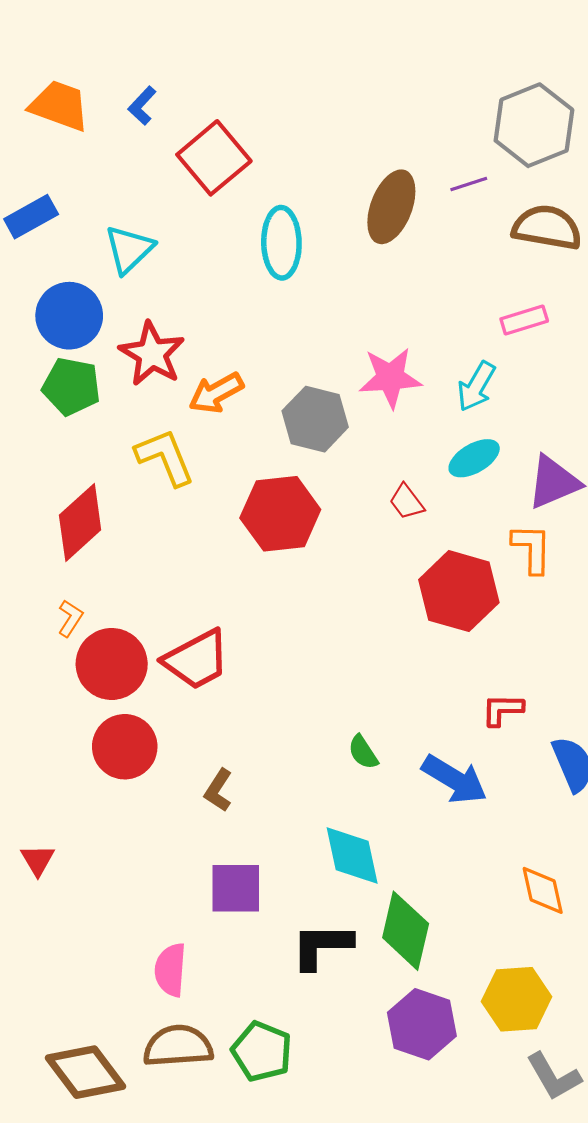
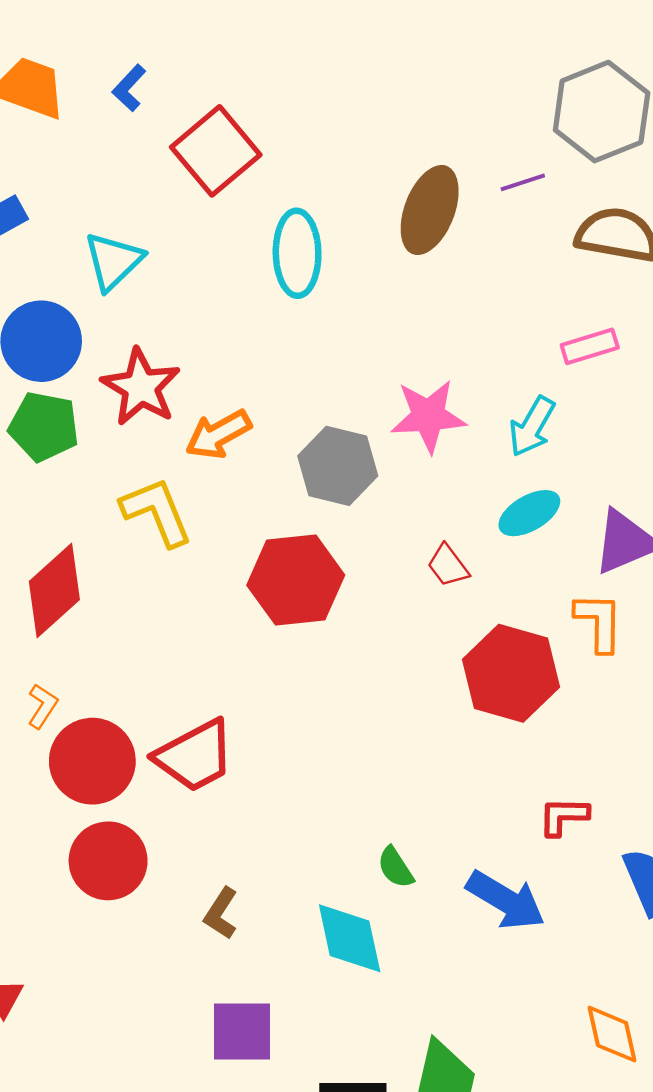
cyan diamond: (352, 856) -> (350, 938), moved

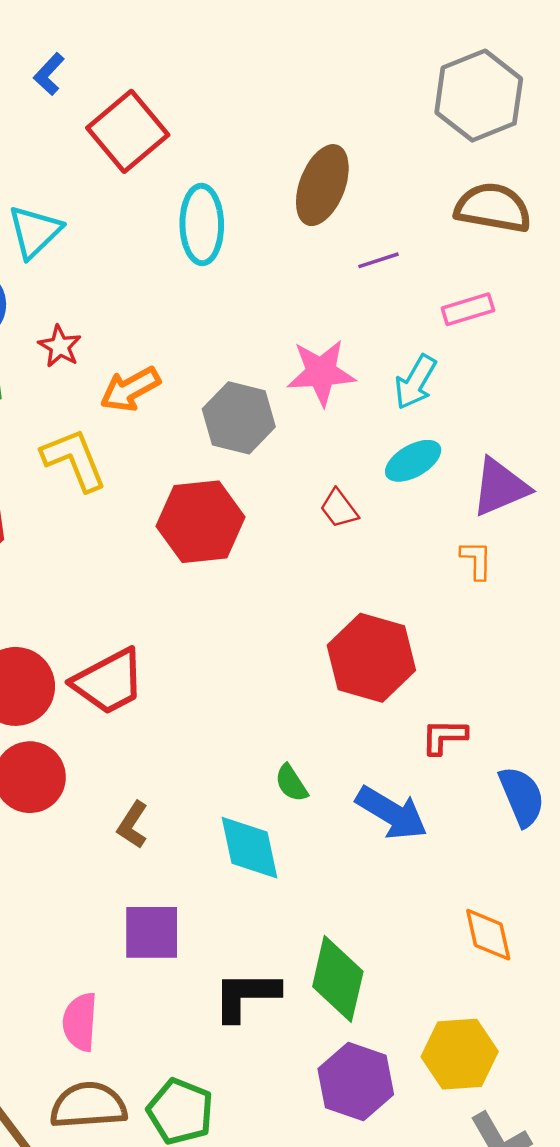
purple line: (523, 182) -> (378, 260), moved
red star: (141, 387) -> (60, 346), size x0.6
orange L-shape: (599, 622) -> (476, 560), size x0.7
red hexagon: (511, 673) -> (371, 658), moved

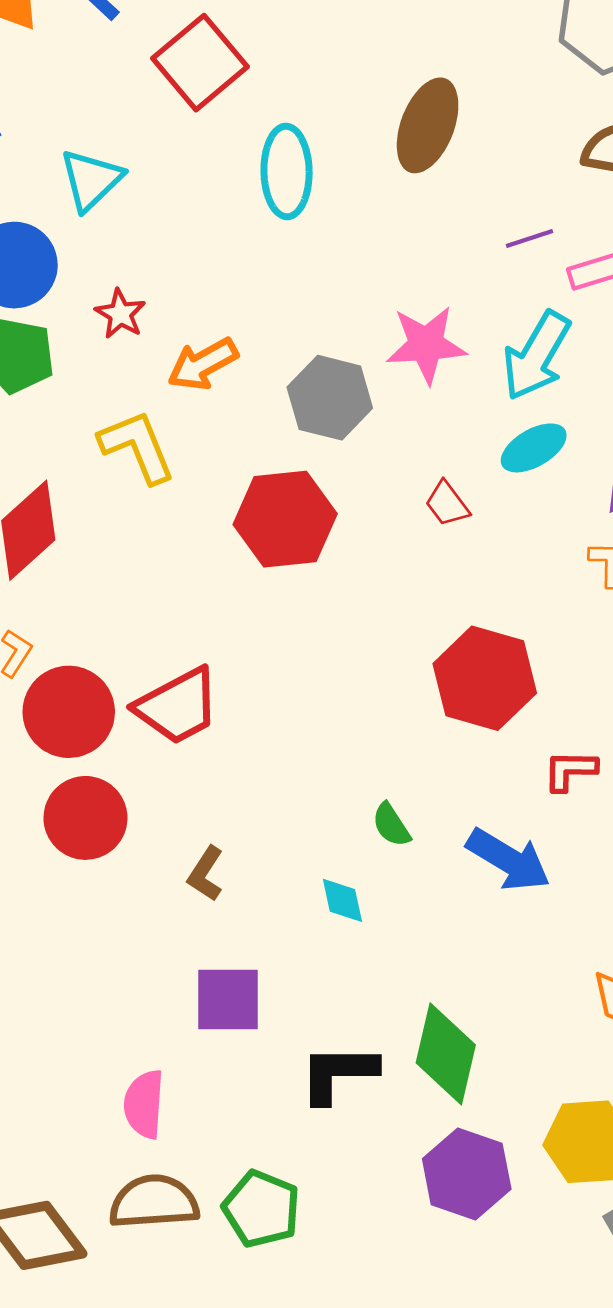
purple line: (378, 260) -> (529, 238), moved
cyan arrow: (415, 382) -> (536, 356), size x1.4
cyan diamond: (250, 848) -> (342, 900), size x0.6

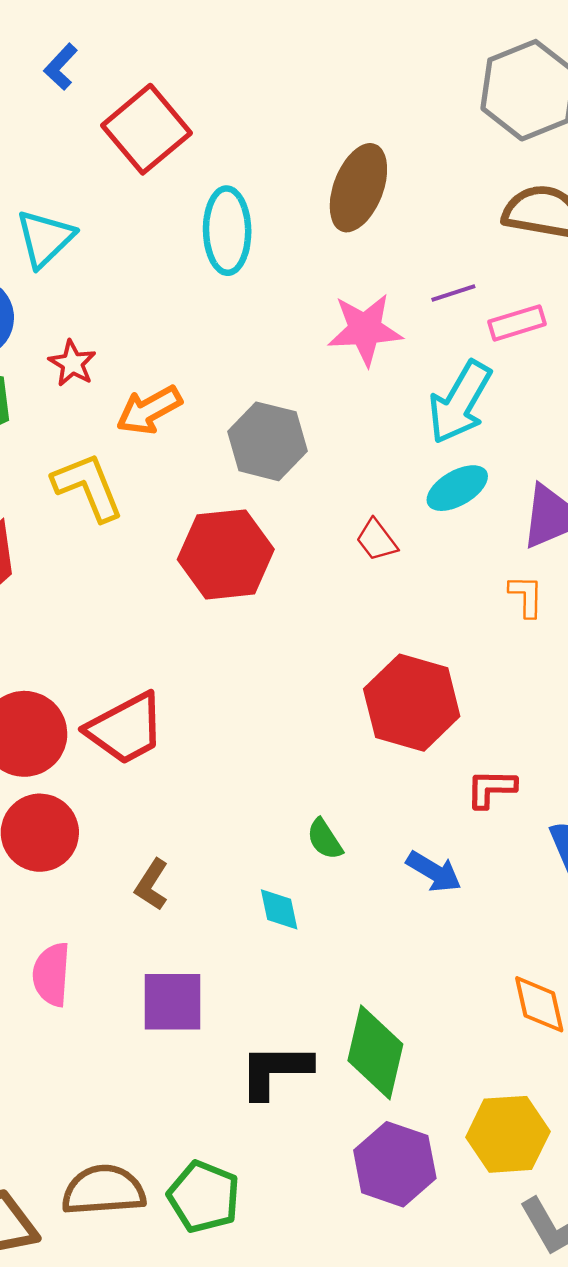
pink star: (426, 345) -> (365, 329), moved
blue arrow: (509, 860) -> (434, 872), size x0.7
pink semicircle: (144, 1104) -> (52, 974), moved

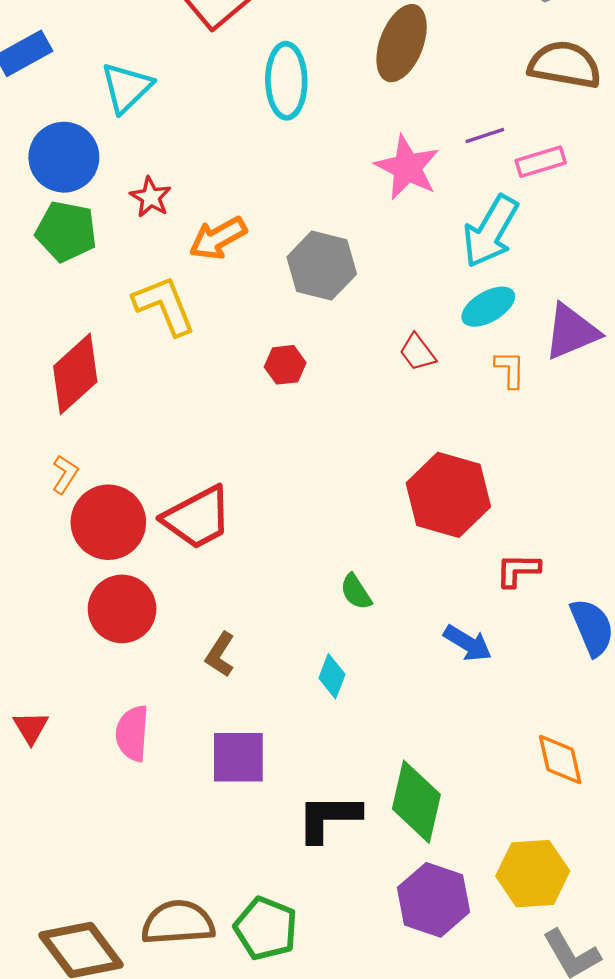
pink star: (365, 329) -> (407, 167), turned 30
red hexagon: (226, 554) -> (285, 365), size x0.5
orange L-shape: (526, 596) -> (510, 369), moved
green semicircle: (325, 839) -> (356, 592), moved
cyan diamond: (279, 909) -> (332, 676), turned 33

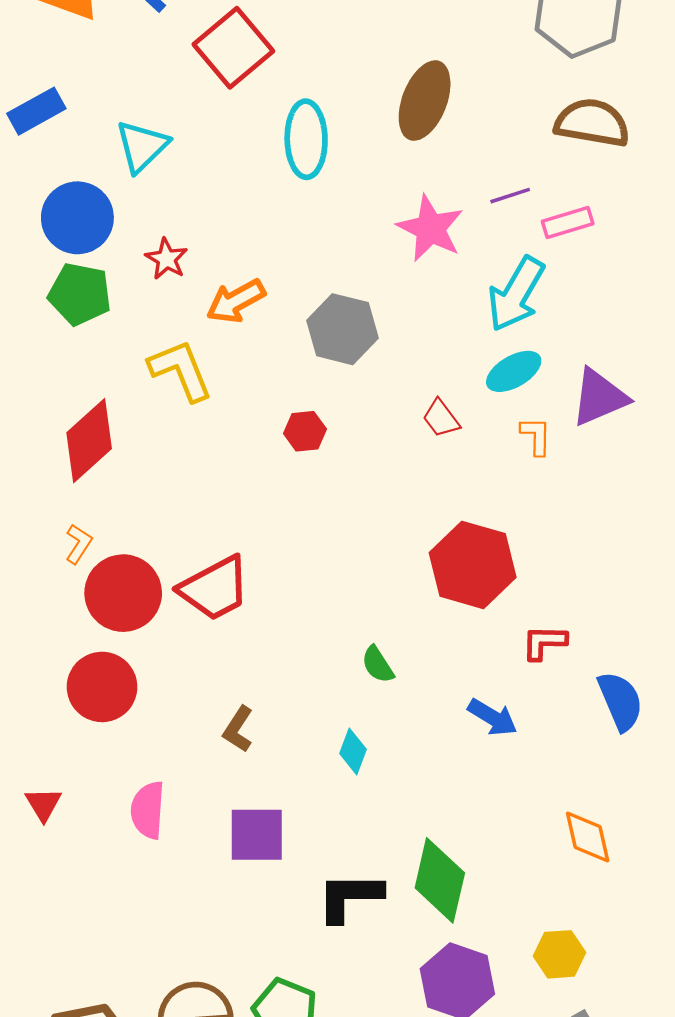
red circle: (122, 609) -> (102, 687), moved
yellow hexagon: (533, 874) -> (559, 954), size x0.7

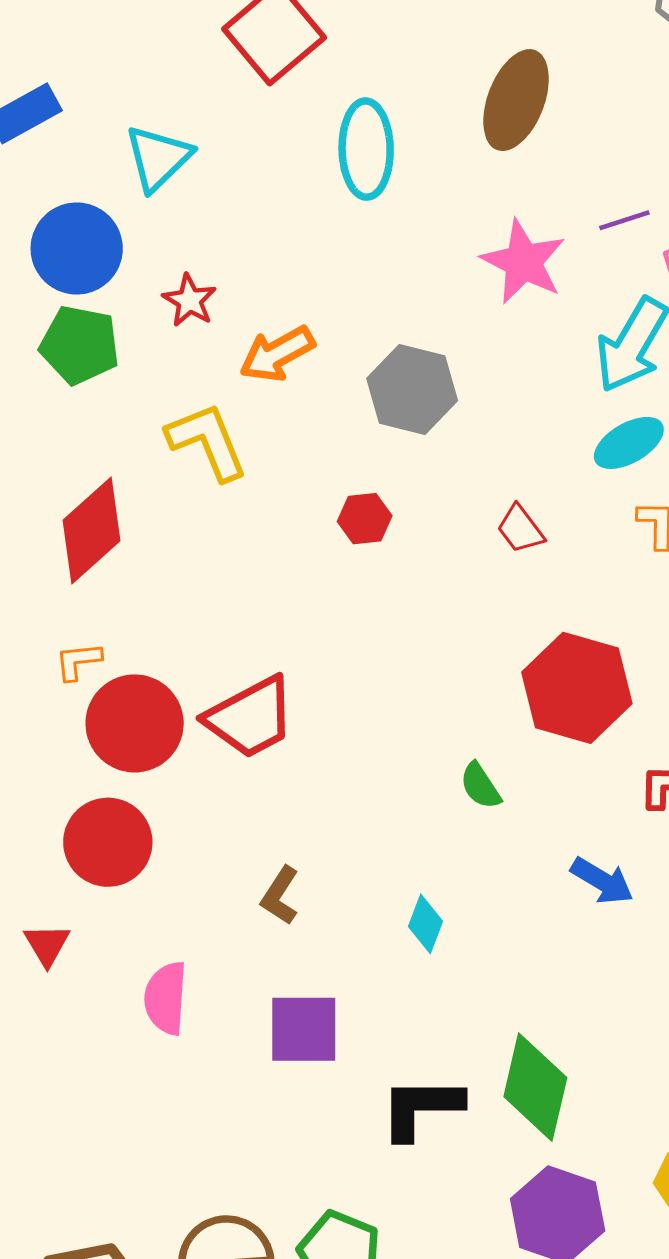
red trapezoid: (441, 418) -> (520, 529), moved
orange L-shape: (79, 544) -> (78, 661), turned -129
green semicircle: (378, 665) -> (480, 786), moved
red triangle: (43, 804) -> (47, 945), moved

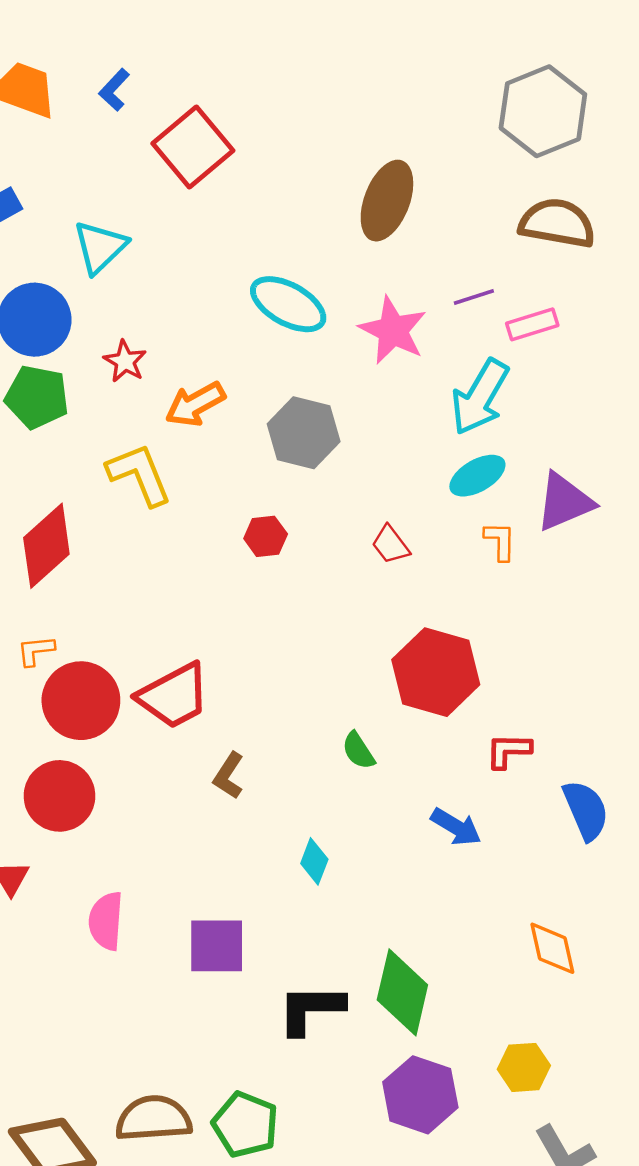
cyan ellipse: (366, 149) -> (288, 304), moved, turned -60
brown L-shape: (280, 896) -> (229, 776), moved

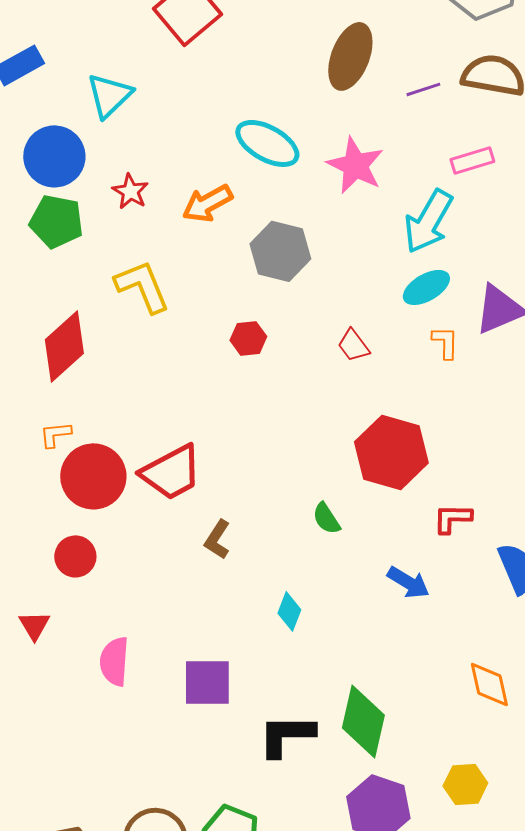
purple line: (474, 297) -> (423, 89), moved
orange arrow: (195, 404) -> (207, 203), moved
red circle: (60, 796) -> (75, 556), size x0.7

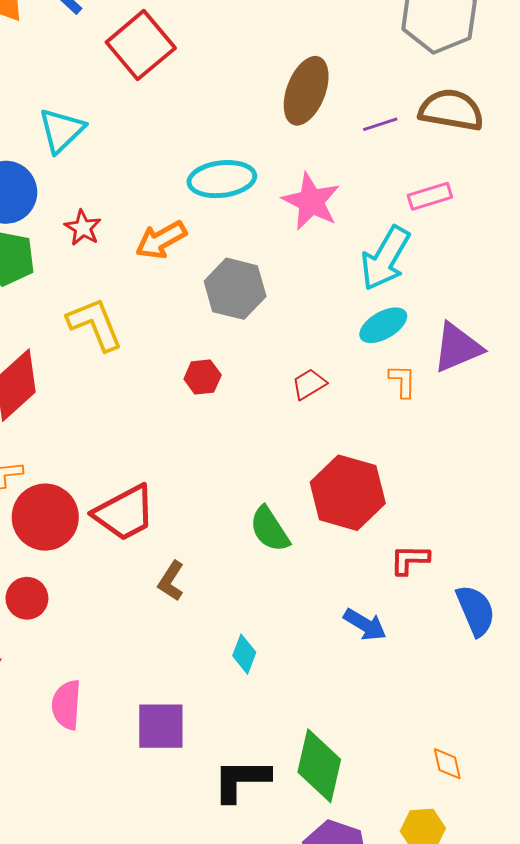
cyan ellipse: (267, 143) -> (222, 179), turned -36
red trapezoid: (353, 345) -> (309, 384), turned 96
green semicircle: (326, 518) -> (270, 529), moved, size x1.4
orange diamond: (489, 684) -> (447, 764), moved, size x0.7

